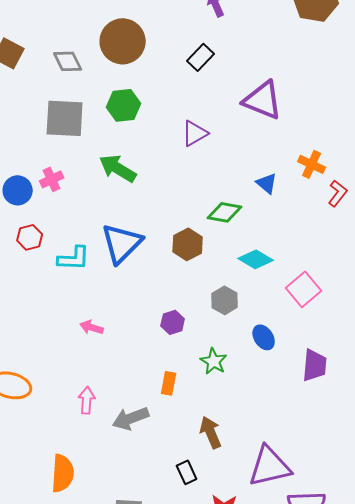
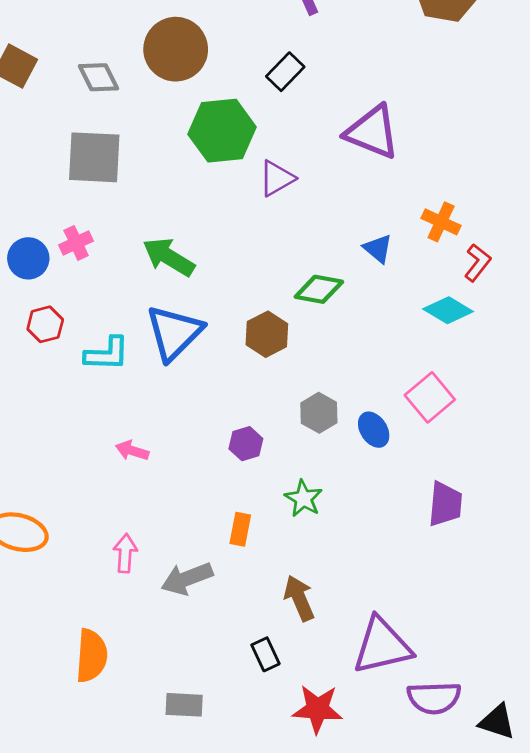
green hexagon: (124, 105) -> (222, 131), moved, size x1.4
green arrow: (118, 168) -> (169, 257), moved
cyan diamond: (256, 259) -> (448, 310), moved
blue ellipse: (264, 337) -> (374, 430), moved

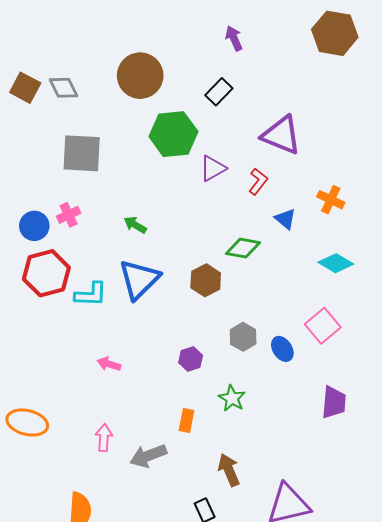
gray diamond: (98, 77) -> (64, 88), moved
green arrow: (169, 257) -> (135, 225), size x0.6
red L-shape: (478, 263) -> (258, 182), moved
red hexagon: (45, 324) -> (46, 273), size x1.8

